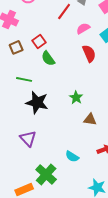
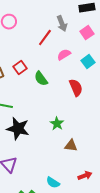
red semicircle: (89, 53) -> (76, 88), moved
green semicircle: (48, 58) -> (41, 79), moved

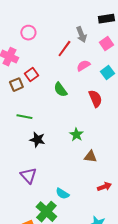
red square: (20, 68) -> (31, 75), moved
black star: (18, 129) -> (37, 140), size x0.7
cyan semicircle: (53, 183) -> (62, 194), moved

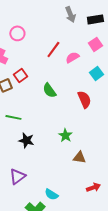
gray arrow: (81, 35) -> (70, 14), moved
pink semicircle: (83, 66) -> (72, 57), moved
purple triangle: (28, 176) -> (17, 176), turned 36

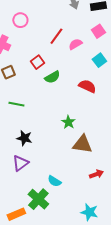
red square: (20, 75) -> (37, 62), moved
green semicircle: (49, 90) -> (52, 77), turned -84
red semicircle: (84, 99) -> (87, 86), turned -42
black star: (26, 140) -> (24, 138), moved
brown triangle: (79, 157) -> (82, 144), size x1.5

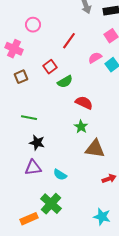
pink semicircle: (75, 44) -> (95, 58), moved
red semicircle: (87, 86) -> (84, 103), moved
green line: (16, 104) -> (29, 118), moved
purple triangle: (20, 163) -> (33, 168), turned 30
cyan semicircle: (54, 181) -> (60, 175), moved

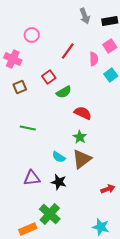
pink semicircle: (95, 58) -> (94, 59), moved, turned 120
black star: (37, 143) -> (59, 182), moved
brown triangle: (95, 149) -> (82, 159), moved, turned -45
cyan semicircle: (60, 175) -> (59, 157), moved

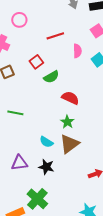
red line: (68, 51) -> (55, 36), turned 36
pink semicircle: (94, 59) -> (77, 51), moved

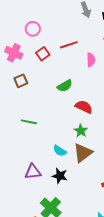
red square: (36, 62) -> (43, 54), moved

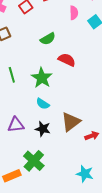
green line: (29, 122) -> (12, 75), turned 63
green star: (81, 131) -> (42, 78), moved, size x1.5
brown triangle: (83, 153) -> (71, 122), moved

